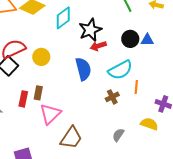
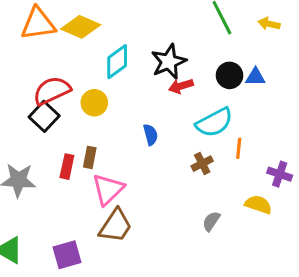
cyan diamond: (63, 18) -> (117, 62), moved
blue semicircle: (83, 69) -> (151, 135), moved, size x0.6
brown trapezoid: (71, 138) -> (116, 226), moved

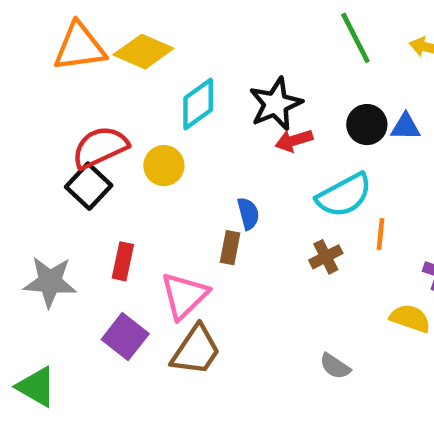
brown rectangle: (90, 157) -> (230, 248), moved
gray semicircle: (211, 221) -> (335, 366), moved, turned -90
purple square: (67, 255) -> (125, 337), moved, turned -36

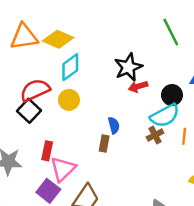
cyan diamond: (198, 104) -> (70, 67), moved
black circle: (367, 125) -> (172, 95), moved
brown cross: (326, 257) -> (155, 135), moved
pink triangle: (184, 296) -> (63, 169), moved

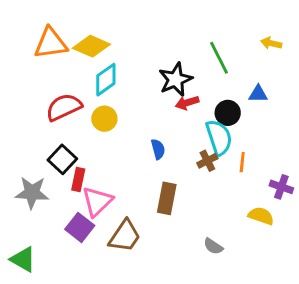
green line: (171, 32) -> (219, 58), moved
black square: (29, 111) -> (62, 159), moved
cyan semicircle: (165, 116) -> (219, 138), turned -80
brown rectangle: (104, 144) -> (167, 198), moved, size x1.5

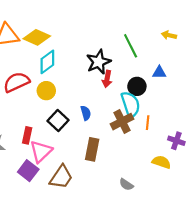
red arrow: (187, 103) -> (107, 79), turned -63
black square: (62, 159) -> (58, 121), moved
brown cross: (207, 161) -> (122, 122), size x1.5

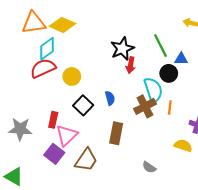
green line: (131, 46) -> (160, 46), moved
cyan diamond: (47, 62) -> (47, 49), moved
black circle: (137, 86) -> (169, 73), moved

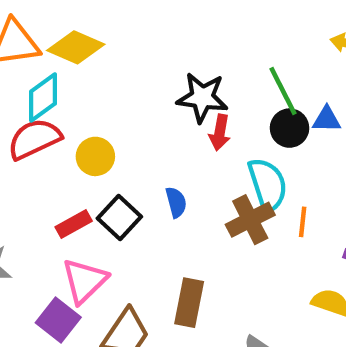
black star: (122, 49) -> (202, 98), turned 30
black circle: (169, 73) -> (289, 128), moved
red rectangle: (53, 120) -> (74, 224), moved, turned 49
brown rectangle: (116, 133) -> (189, 303), moved

